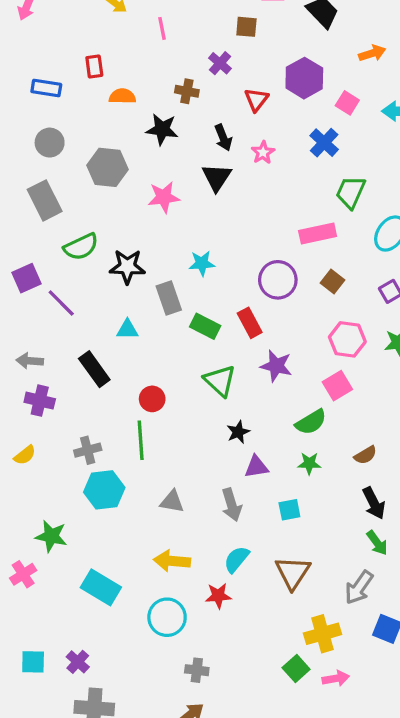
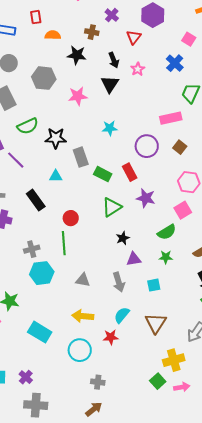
purple hexagon: (304, 78) -> (153, 15), moved
cyan star: (202, 263) -> (110, 128), moved
green triangle: (220, 381) -> (112, 207), turned 45

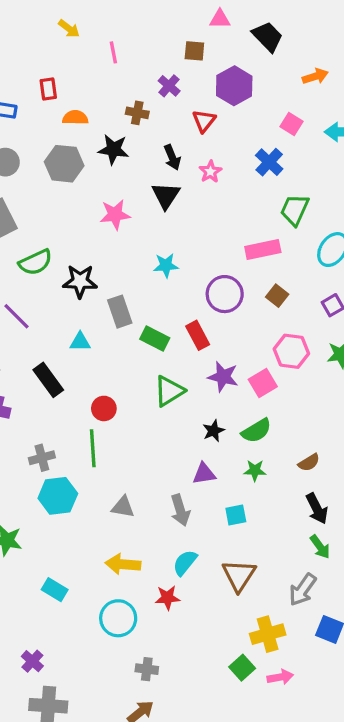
gray hexagon: (44, 78) -> (64, 164), moved
pink square: (183, 210) -> (263, 383), moved
black star: (123, 238) -> (214, 431), moved
cyan rectangle: (40, 332) -> (55, 590), size x0.7

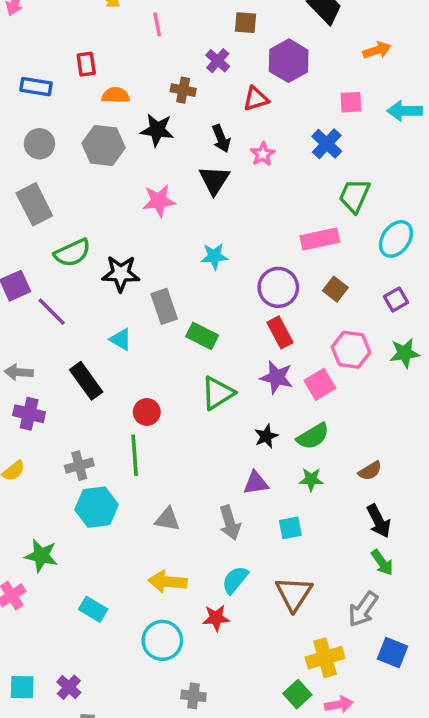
red triangle: (204, 121) -> (256, 99), turned 35
pink square: (291, 124) -> (351, 102), turned -35
red rectangle: (198, 335) -> (280, 332), moved
cyan triangle: (80, 342) -> (121, 339), turned 30

